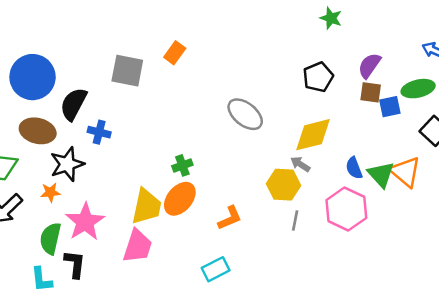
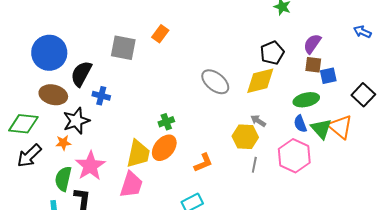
green ellipse: (418, 89) -> (306, 100), moved
yellow diamond: (313, 135) -> (260, 81), moved

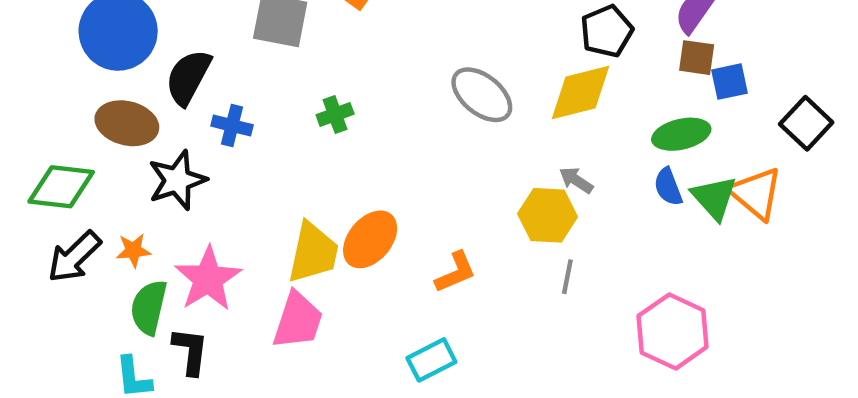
green cross: (166, 122) -> (335, 114), moved
orange star: (63, 143) -> (133, 250), moved
pink hexagon: (294, 156) -> (673, 331), moved

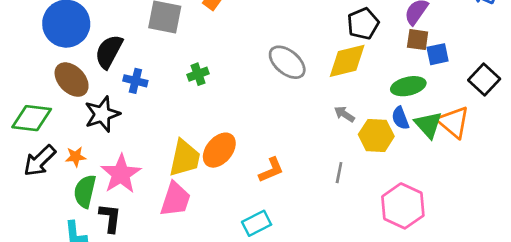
brown ellipse: (127, 123) -> (72, 80), turned 32
yellow hexagon: (548, 215) -> (376, 135), moved

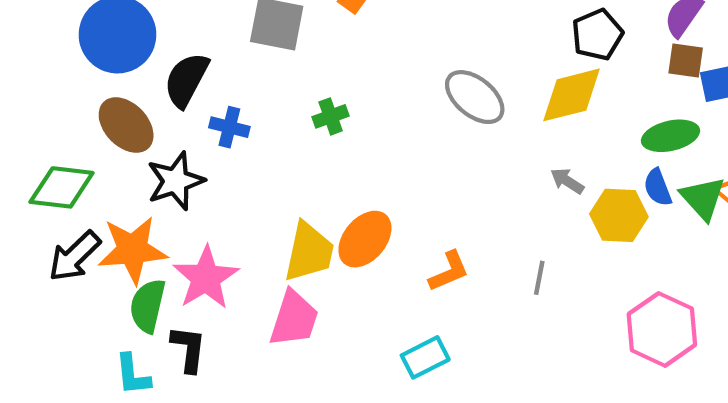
orange star: (76, 157) -> (133, 250), size x2.0
gray line: (339, 173) -> (539, 278), moved

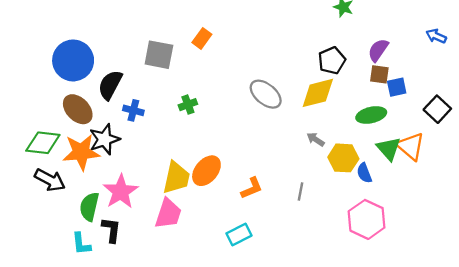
blue semicircle: (658, 187) -> (364, 173), moved
orange star: (133, 250) -> (81, 152), moved
black arrow: (74, 256) -> (50, 180), turned -108

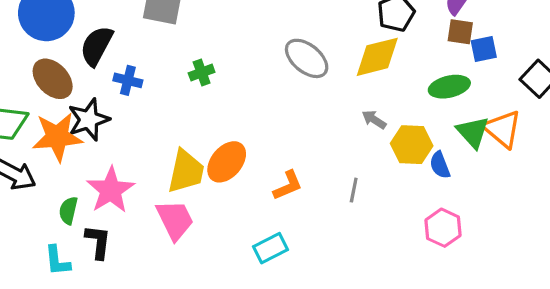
green semicircle: (89, 207) -> (68, 210), size x0.7
pink trapezoid: (168, 214) -> (175, 220), turned -44
pink hexagon: (367, 219) -> (443, 228), size x0.7

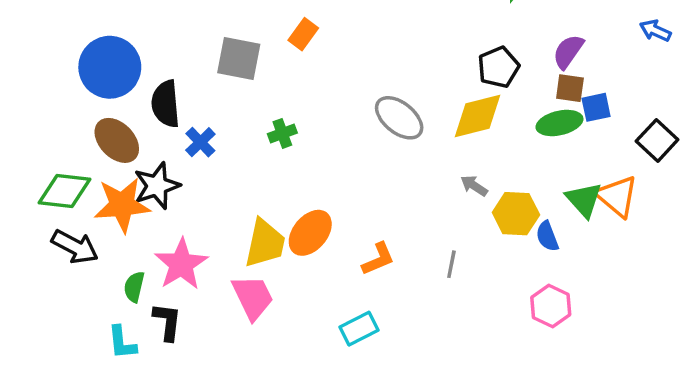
black semicircle: (97, 46) -> (166, 104), turned -33
blue cross: (128, 80) -> (200, 142), turned 32
green ellipse: (449, 87) -> (559, 123), moved

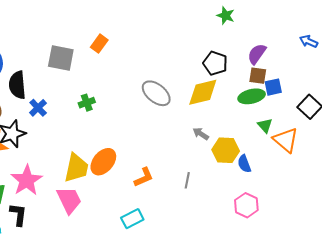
black pentagon: (498, 67) -> (215, 63), turned -30
green triangle: (584, 200) -> (265, 125), moved, size x0.7

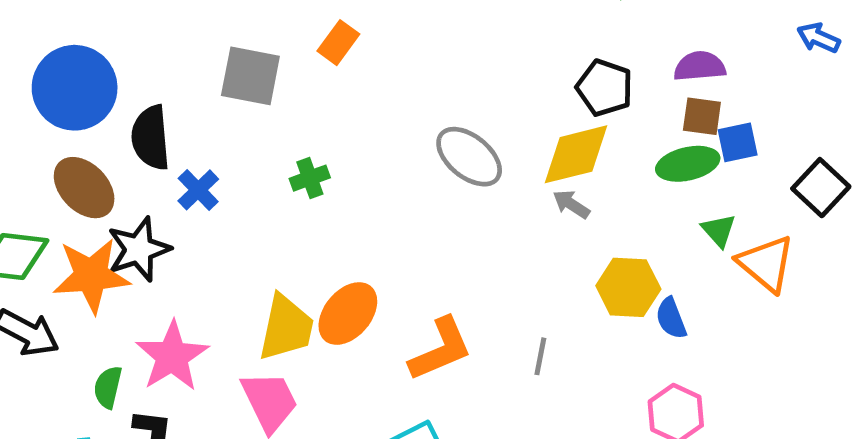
purple semicircle: (257, 54) -> (700, 66), turned 50
gray arrow: (201, 134) -> (571, 204), moved
orange L-shape: (144, 177) -> (441, 349), size x1.4

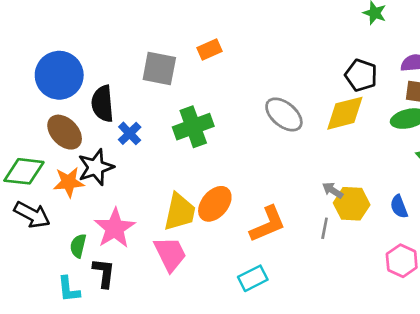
orange rectangle: (338, 43) -> (209, 50), turned 30
green cross: (310, 178) -> (193, 127), size x1.8
gray arrow: (571, 204) -> (333, 190), moved
orange star: (91, 275) -> (69, 182), size x0.7
yellow hexagon: (628, 287) -> (352, 204), moved

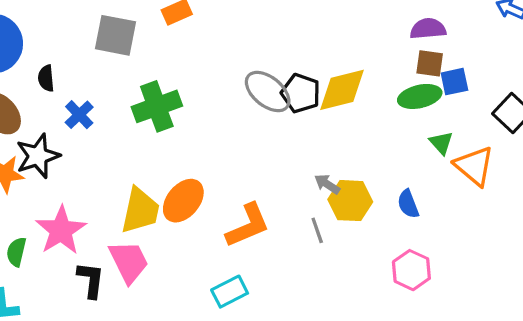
black pentagon: (361, 75) -> (301, 93), moved
black semicircle: (102, 104) -> (46, 78), size x0.6
gray line: (325, 228) -> (317, 230), turned -30
black L-shape: (104, 273) -> (91, 280), moved

